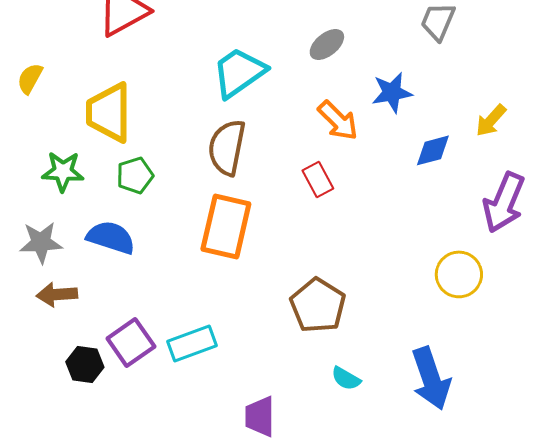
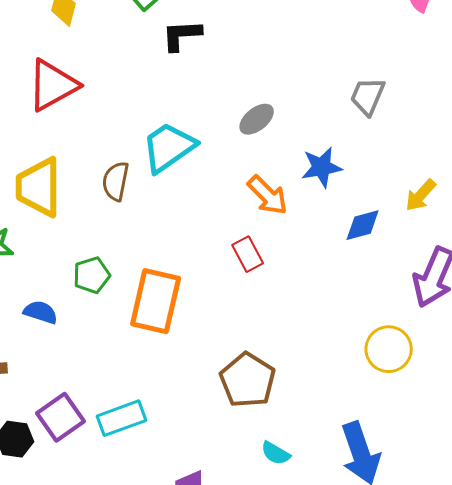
brown semicircle: (227, 147) -> (116, 181), moved, size x0.7
green pentagon: (135, 175) -> (92, 275), moved
blue semicircle: (111, 237) -> (41, 312), size x0.7

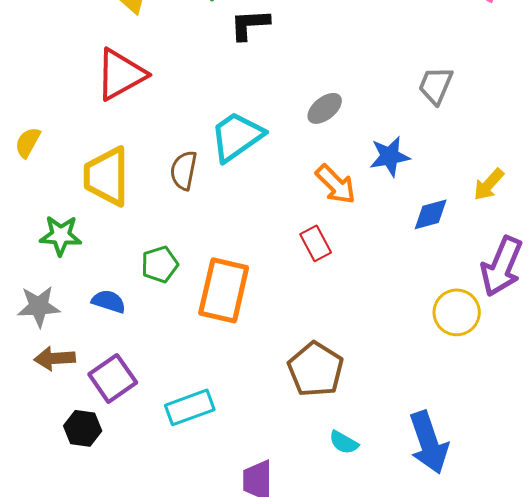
yellow circle: (389, 349) -> (457, 312), moved
purple square: (61, 417) -> (113, 378), moved

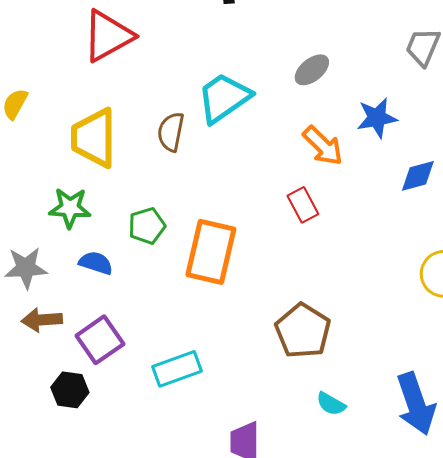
green star: (61, 235) -> (70, 208), moved

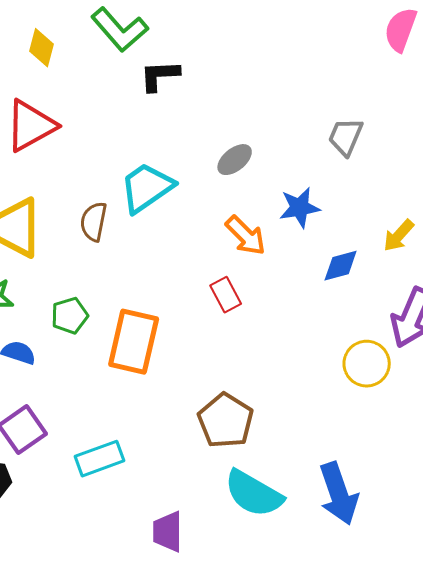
cyan semicircle: (331, 404) -> (254, 494), size x2.0

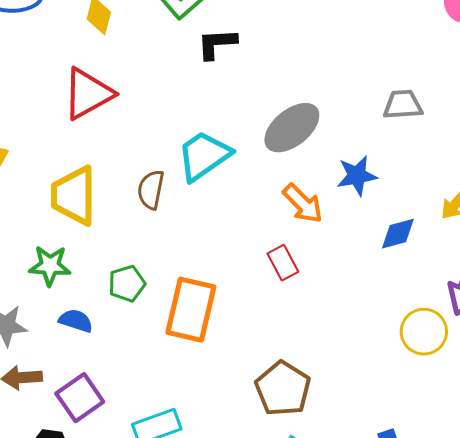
gray trapezoid: (346, 137) -> (403, 105), turned 63
gray ellipse: (235, 160) -> (292, 128), size x1.6

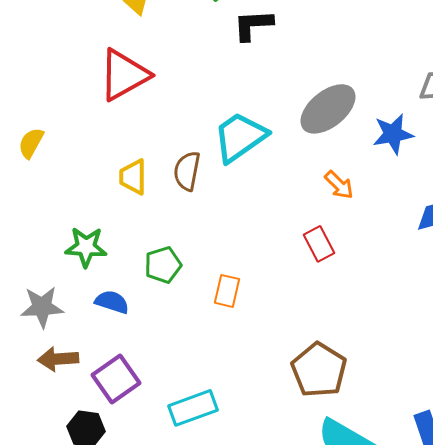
blue star: (357, 176) -> (393, 134), moved
yellow trapezoid: (74, 196) -> (133, 177), moved, size x0.6
orange arrow: (303, 204) -> (339, 185), size x0.7
orange rectangle: (191, 310) -> (227, 291), size x0.5

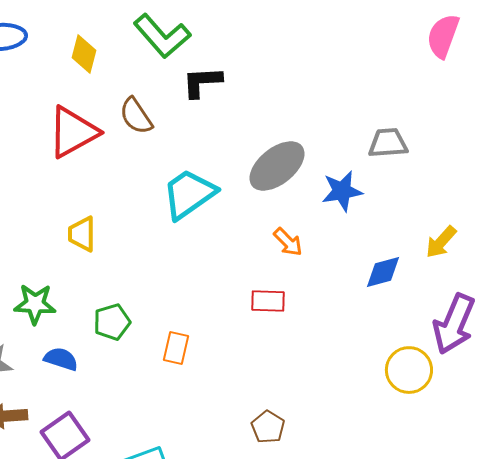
brown semicircle: (187, 171) -> (136, 116), moved, turned -45
red rectangle: (319, 244) -> (268, 301), turned -60
brown pentagon: (319, 370) -> (268, 427), size x0.6

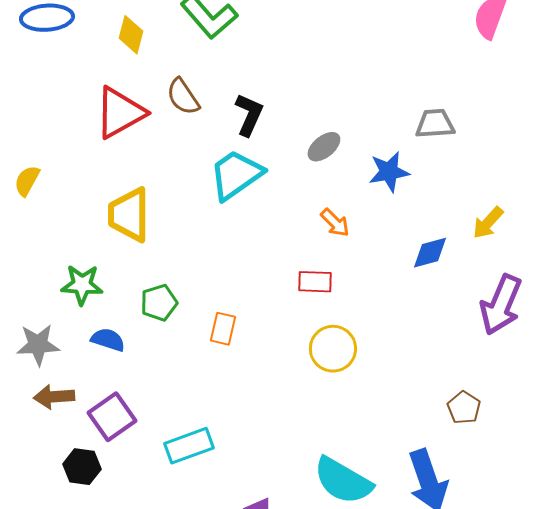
black L-shape: (202, 82) -> (249, 115), moved, turned 117
gray ellipse: (277, 166) -> (324, 147), size x0.6
yellow trapezoid: (82, 234) -> (129, 215), size x1.5
yellow circle: (409, 370) -> (333, 349), moved
brown pentagon: (268, 427) -> (464, 408), moved

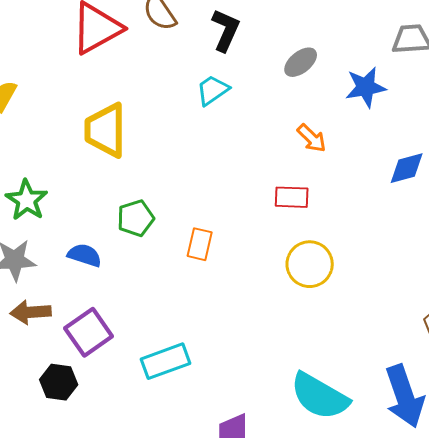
cyan trapezoid: (236, 175) -> (213, 90), size x0.6
green star: (82, 285) -> (27, 200), moved, turned 30

